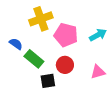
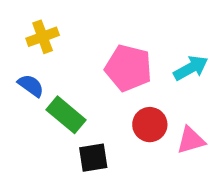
yellow cross: (41, 19) -> (43, 37), moved, size x0.7
red circle: (65, 65) -> (150, 125), moved

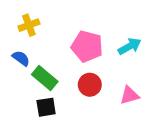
red circle: (150, 125) -> (90, 85), moved
black square: (93, 158) -> (46, 107), moved

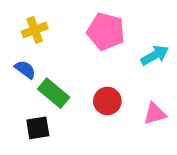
pink pentagon: (87, 46) -> (106, 32), moved
black square: (46, 107) -> (38, 128), moved

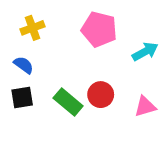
green rectangle: (54, 93) -> (68, 102), moved
black square: (38, 128) -> (22, 98), moved

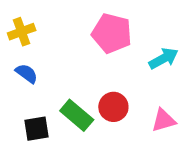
yellow cross: (32, 28) -> (22, 32), moved
black square: (22, 98) -> (37, 129), moved

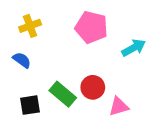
yellow cross: (22, 32) -> (30, 26), moved
pink triangle: (164, 120) -> (119, 106), moved

